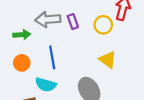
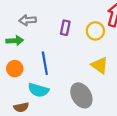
gray arrow: (48, 19) -> (28, 20), moved, size x0.7
purple rectangle: (73, 22) -> (65, 28), turned 32

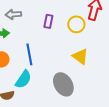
cyan semicircle: (38, 90) -> (23, 79), turned -72

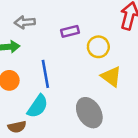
purple rectangle: (48, 21) -> (70, 31), turned 64
yellow circle: (76, 24) -> (98, 47), moved

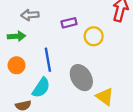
yellow triangle: (111, 77) -> (105, 97), moved
gray ellipse: (89, 113) -> (81, 78), moved

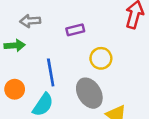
yellow circle: (94, 36) -> (101, 58), moved
orange circle: (17, 65) -> (15, 89), moved

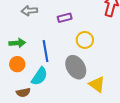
green arrow: (15, 45) -> (17, 43), moved

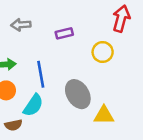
yellow circle: (85, 40) -> (103, 52), moved
yellow triangle: (97, 84) -> (104, 115), turned -36

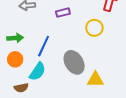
blue line: (41, 74) -> (44, 46), turned 35

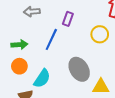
purple rectangle: (63, 13) -> (68, 19), turned -56
blue line: (44, 46) -> (51, 39), moved

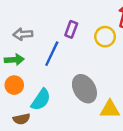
gray arrow: (32, 12) -> (23, 34), moved
yellow circle: (100, 34) -> (105, 37), moved

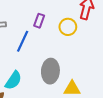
gray ellipse: (84, 89) -> (50, 71), turned 35

